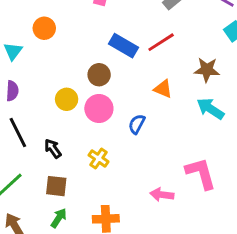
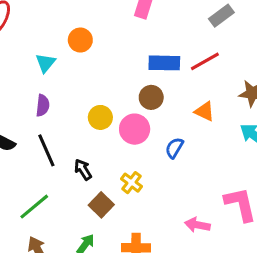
blue rectangle: (123, 46) -> (164, 63), turned -32
brown circle: (99, 75) -> (151, 97), moved
brown square: (56, 186) -> (101, 205), moved, turned 35

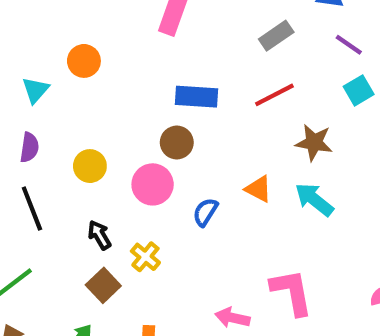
red line: (205, 61) -> (274, 95), moved
orange triangle: (204, 111) -> (258, 189), moved
yellow circle: (100, 117) -> (90, 166), moved
black arrow: (83, 170) -> (99, 235), moved

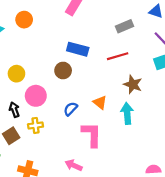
pink circle: (153, 184) -> (36, 96), moved
cyan arrow: (314, 199) -> (127, 113), turned 35
yellow cross: (145, 257) -> (36, 125), turned 32
pink L-shape: (292, 292) -> (92, 134), moved

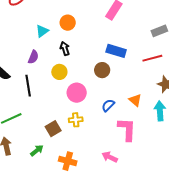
black arrow: (14, 110) -> (65, 48), moved

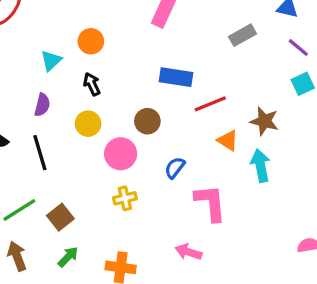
red line: (152, 58) -> (210, 104), moved
brown circle: (102, 70) -> (147, 121), moved
orange triangle: (135, 100) -> (228, 140), moved
brown square: (53, 129) -> (60, 217), moved

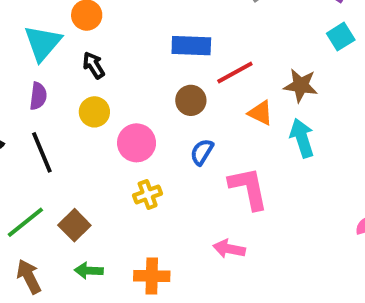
cyan triangle: (51, 61) -> (43, 43), size x1.5
brown circle: (147, 121) -> (191, 100), moved
green arrow: (68, 257) -> (89, 271), turned -125

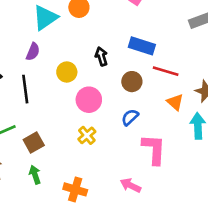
black arrow: (94, 65) -> (101, 56), moved
red line: (235, 73) -> (166, 71), turned 30
yellow cross: (148, 194) -> (87, 135), turned -36
green arrow: (89, 271) -> (35, 175), turned 54

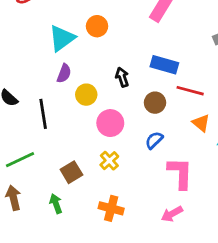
purple semicircle: (33, 52) -> (64, 73), moved
brown square: (34, 142) -> (71, 172), moved
pink arrow: (131, 185) -> (172, 214), moved, turned -54
orange cross: (75, 189) -> (111, 208), moved

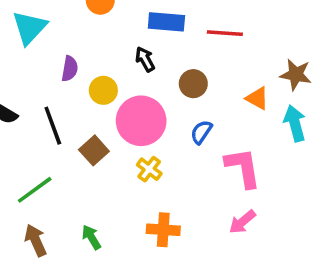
cyan triangle: (62, 38) -> (30, 28), moved
blue rectangle: (164, 65) -> (166, 22), moved
red line: (190, 91) -> (225, 33), moved
pink circle: (110, 123) -> (141, 121), size x1.4
brown square: (71, 172) -> (94, 150), moved

